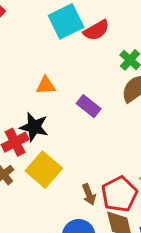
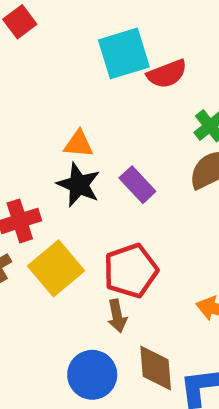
black star: (34, 127) -> (79, 185), moved
red pentagon: (119, 194) -> (131, 271), moved

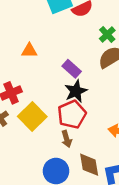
orange triangle: (79, 144) -> (29, 51), moved
black star: (79, 185) -> (76, 91), moved, turned 30

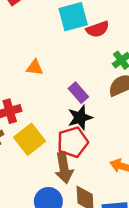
brown arrow: (67, 139) -> (64, 168), size x1.6

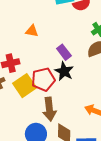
black star: (80, 118) -> (64, 71), turned -30
red pentagon: (73, 142) -> (43, 79), moved

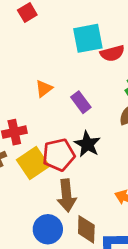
orange triangle: (32, 31) -> (44, 89), turned -48
purple rectangle: (64, 52) -> (81, 102), moved

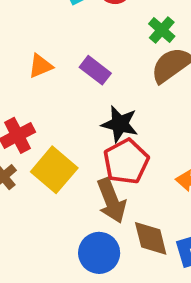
orange triangle: (44, 89) -> (40, 66), turned 30
red pentagon: (59, 155) -> (126, 161), moved

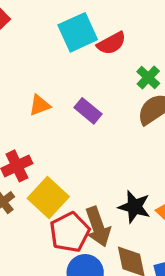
black star: (120, 124) -> (134, 207), moved
red pentagon: (126, 161) -> (70, 232), moved

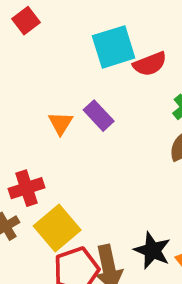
orange triangle: (40, 105) -> (61, 123), turned -45
purple rectangle: (88, 111) -> (99, 116), moved

